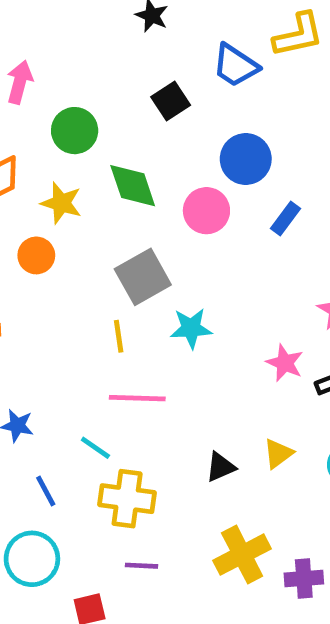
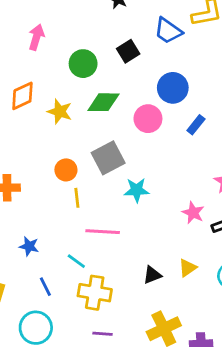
green circle: (75, 131) -> (83, 64), moved
green diamond: (133, 186) -> (103, 102), turned -72
orange circle: (36, 255) -> (66, 170), moved
yellow line: (119, 336) -> (77, 198), moved

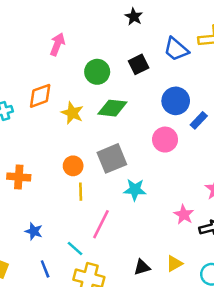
pink circle: (148, 119) -> (165, 140), moved
blue rectangle: (196, 125) -> (199, 120), moved
pink line: (103, 232) -> (101, 224), turned -72

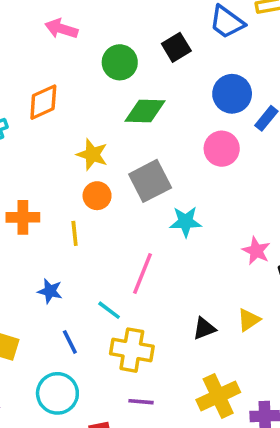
pink arrow: (57, 44) -> (61, 29), turned -90
yellow star: (72, 113) -> (92, 155), moved
yellow line: (81, 192) -> (75, 233), moved

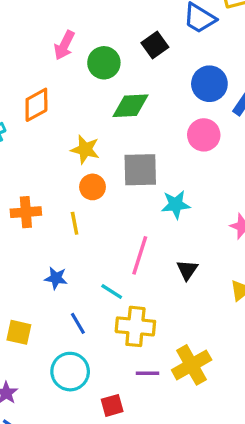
pink arrow: (61, 29) -> (64, 45), moved, turned -76
gray square: (150, 181) -> (140, 170), turned 30
black triangle: (204, 329) -> (187, 270), moved, turned -30
yellow cross: (218, 396) -> (192, 365), moved

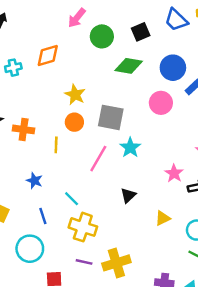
green diamond: (131, 106) -> (129, 66), moved
cyan star: (176, 205) -> (130, 148), turned 30
pink line: (140, 255) -> (98, 159), moved

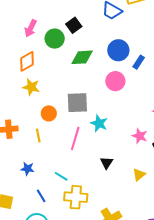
black square: (141, 32) -> (74, 25), moved
orange diamond: (48, 56) -> (27, 61), moved
yellow star: (75, 95) -> (31, 87), moved

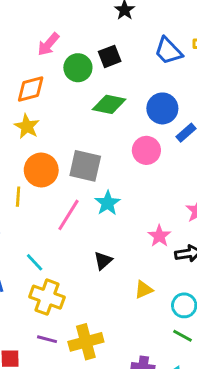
orange circle: (49, 113) -> (41, 170), size x1.5

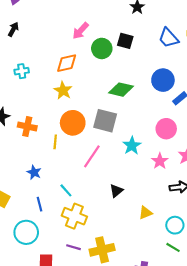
black square: (110, 56) -> (125, 41), turned 35
green diamond: (109, 104) -> (121, 90), moved
pink circle: (146, 150) -> (166, 129), moved
cyan star: (108, 203) -> (132, 146), moved
pink star: (159, 236) -> (160, 161), moved

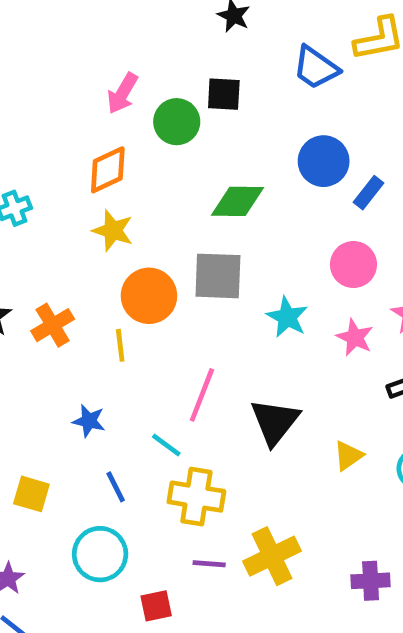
orange cross: (27, 126) -> (53, 325), turned -30
pink line: (92, 156) -> (202, 395), moved
black triangle: (116, 191) -> (275, 422), size x1.6

